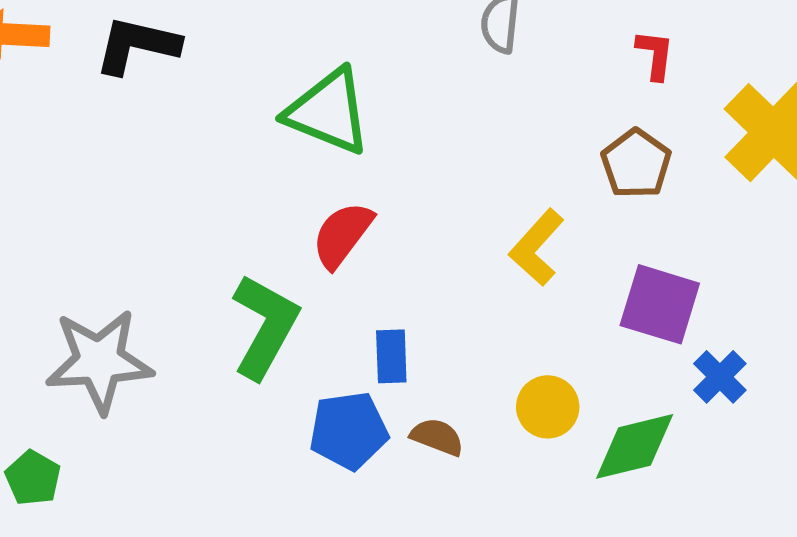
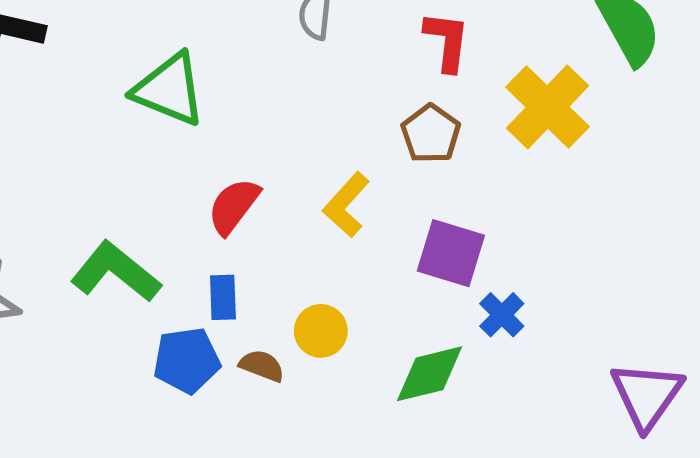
red L-shape: (655, 55) -> (447, 41), size x1.4
red semicircle: (342, 235) -> (234, 206), moved
green L-shape: (265, 326) -> (116, 272), turned -80
yellow circle: (548, 407) -> (321, 331), moved

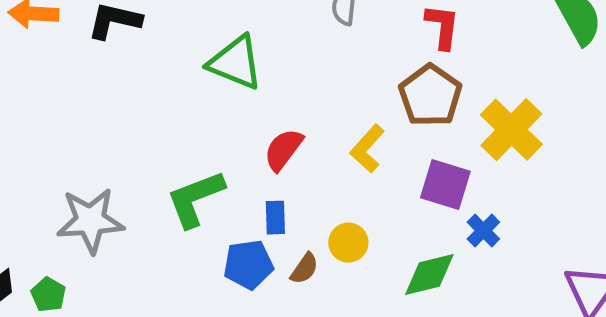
yellow cross: (547, 107) -> (511, 130), moved
brown pentagon: (431, 134) -> (430, 96), size x1.4
green L-shape: (116, 272) -> (195, 199), turned -60
brown semicircle: (262, 366) -> (304, 269), turned 104

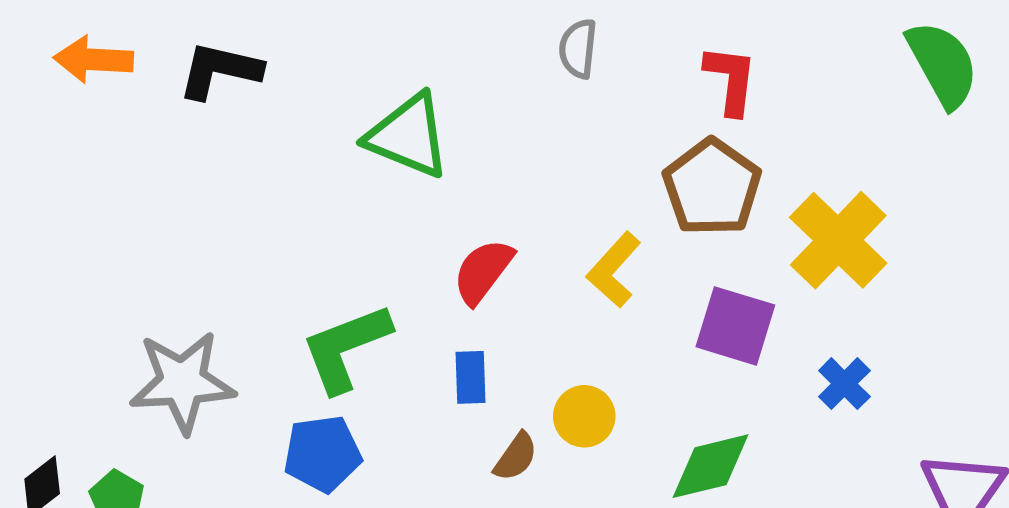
blue cross: (483, 231) -> (844, 384), moved
blue pentagon: (248, 265) -> (323, 454), moved

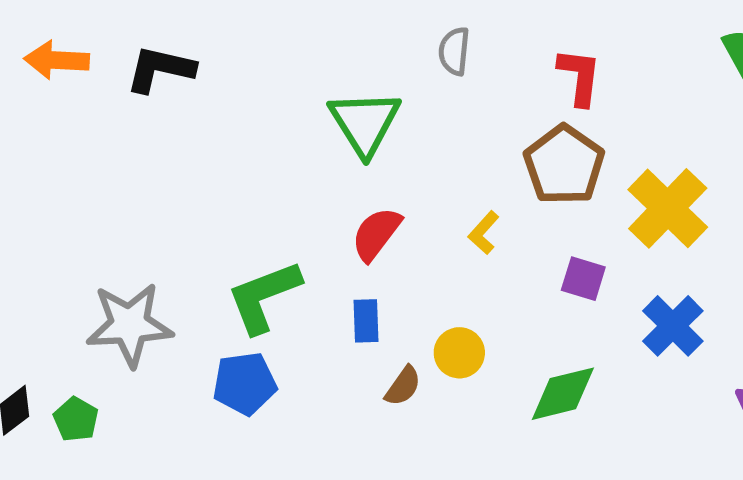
green triangle: (408, 136) -> (365, 123), moved, turned 36
yellow L-shape: (614, 270) -> (484, 233), size x0.7
purple square: (735, 326) -> (583, 279), size x0.7
blue cross: (844, 384) -> (673, 326), size x1.4

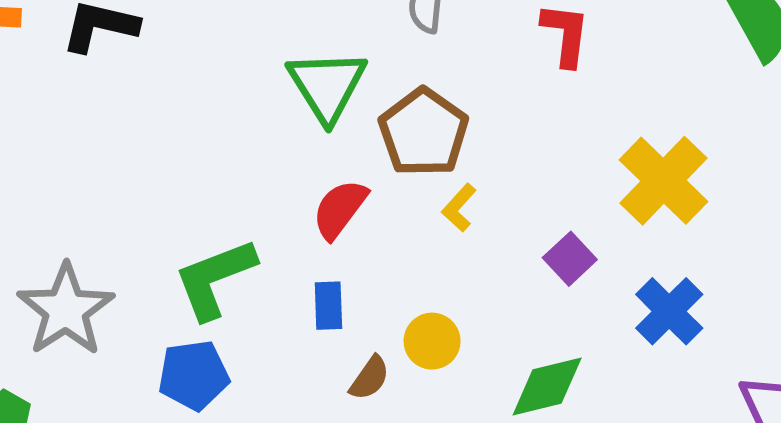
brown pentagon: (564, 165) -> (424, 132), moved
purple square: (583, 279) -> (570, 259), turned 30
gray star: (130, 325) -> (66, 310), turned -30

